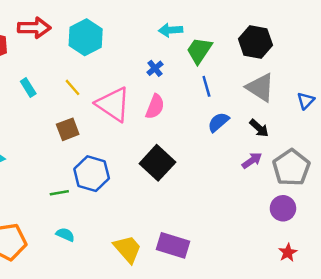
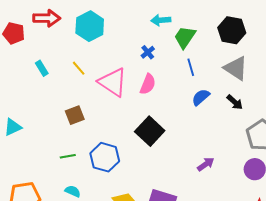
brown square: (68, 129) -> (75, 115), moved
purple arrow: (252, 160) -> (206, 164), moved
blue hexagon: (92, 174) -> (105, 157), moved

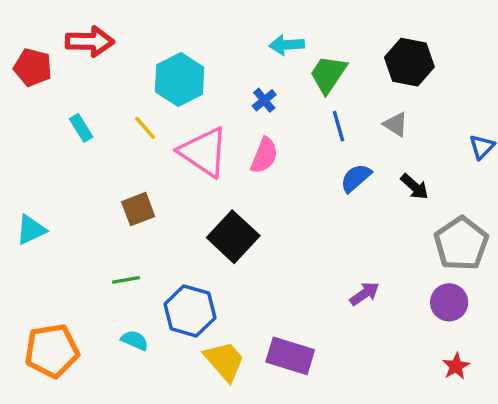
cyan hexagon: (90, 26) -> (180, 79), moved
gray triangle: (236, 68) -> (396, 124), moved, size x0.6
black square: (150, 131) -> (233, 237), moved
blue hexagon: (105, 157) -> (190, 311), moved

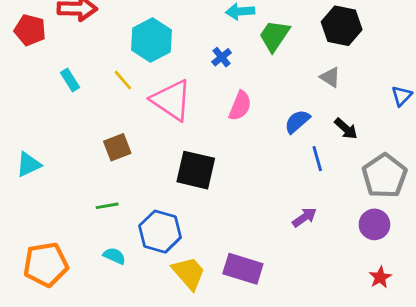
blue line: (339, 126) -> (317, 159), moved
pink semicircle: (264, 155) -> (240, 106), moved
black square: (233, 237) -> (196, 170), turned -30

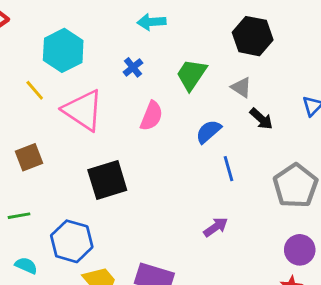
green trapezoid: (274, 36) -> (191, 75), moved
black arrow: (346, 129) -> (261, 119), moved
black square: (196, 170) -> (107, 180), turned -30
purple circle: (374, 224) -> (300, 250), moved

